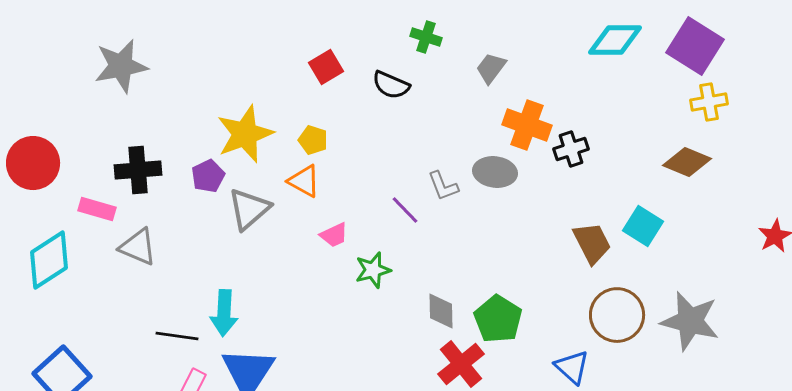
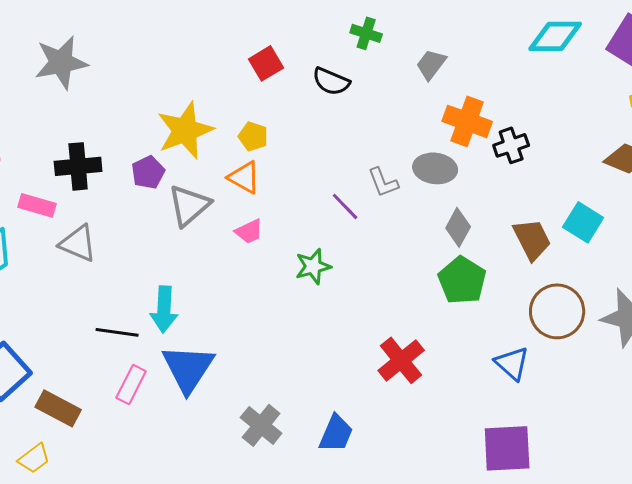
pink trapezoid: (334, 235) -> (249, 231), moved
gray diamond: (441, 311) -> (458, 227), moved, turned 30
green pentagon: (498, 319) -> (462, 280), moved

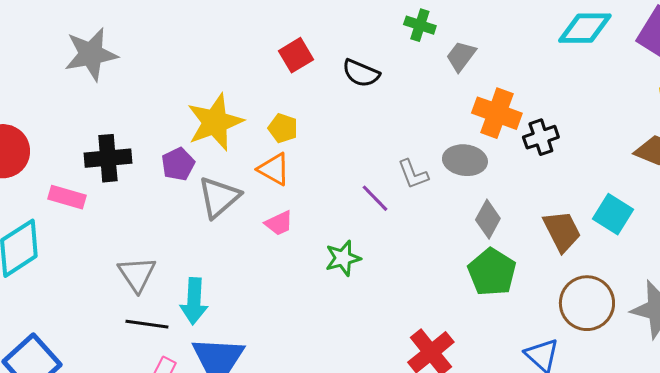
green cross: (366, 33) -> (420, 25), moved
gray triangle: (78, 243) -> (137, 274), moved, turned 33

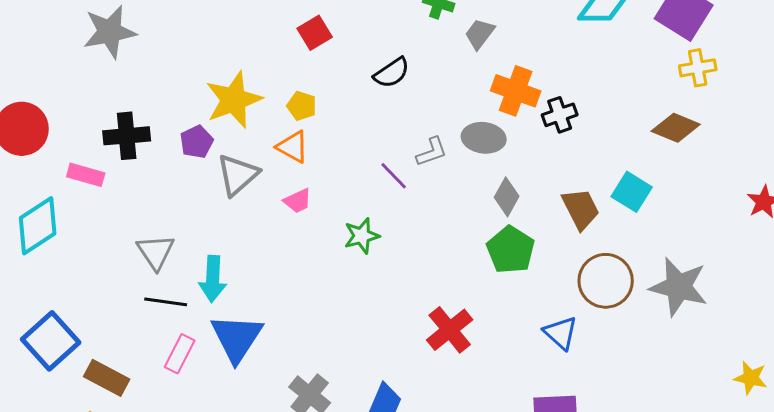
black semicircle: (361, 73) -> (392, 73), moved, turned -57
gray L-shape: (413, 174) -> (432, 152), turned -88

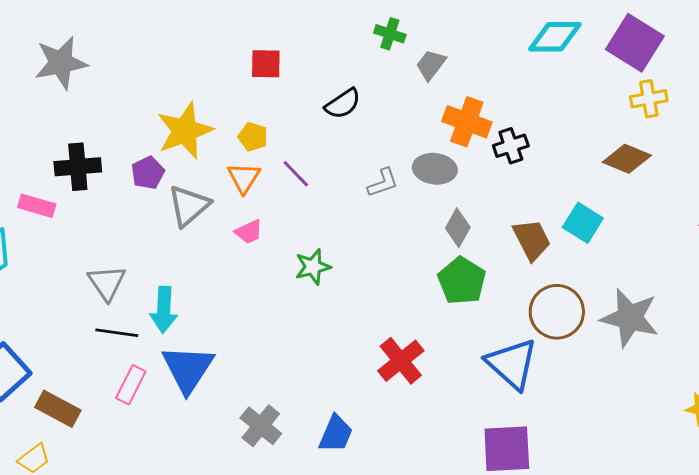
red square: (315, 33) -> (266, 64), turned 32
orange triangle: (293, 147) -> (244, 178), turned 33
purple line: (394, 176) -> (296, 174), moved
blue triangle: (561, 333) -> (512, 364), size x1.5

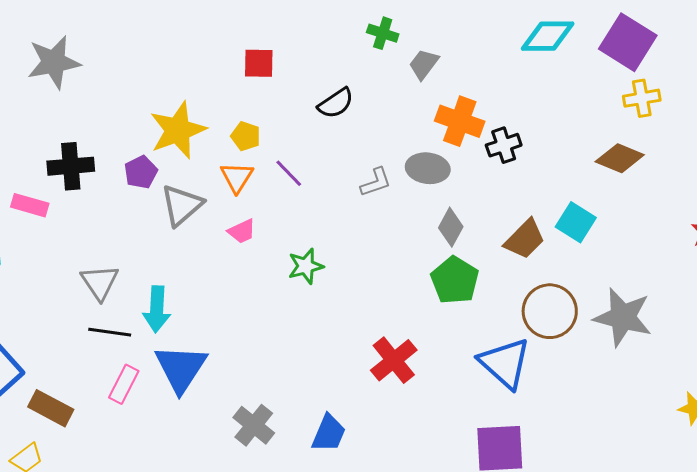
brown trapezoid: (532, 240) -> (525, 239), turned 72

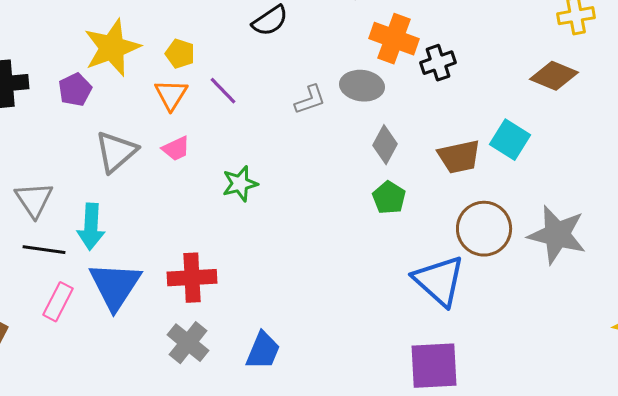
gray triangle: (182, 205) -> (116, 152), moved
brown trapezoid: (525, 239) -> (459, 157), turned 33
green pentagon: (455, 280) -> (389, 198), size x0.7
red cross: (394, 360) -> (192, 278), moved, turned 36

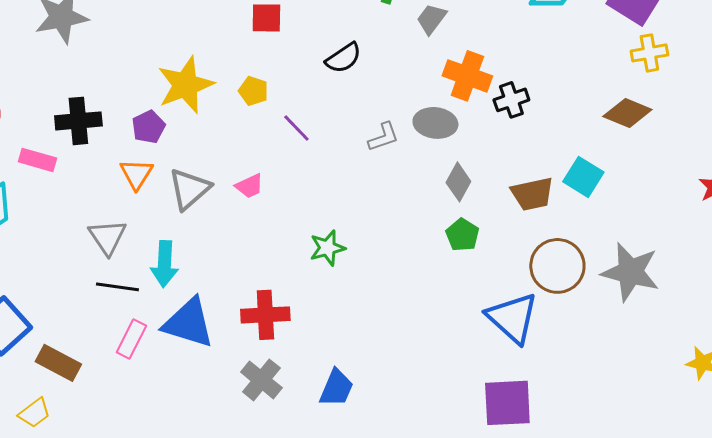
orange triangle: (171, 95) -> (136, 174), moved
green star: (240, 184) -> (327, 248), moved
blue triangle: (115, 286) -> (188, 323), turned -46

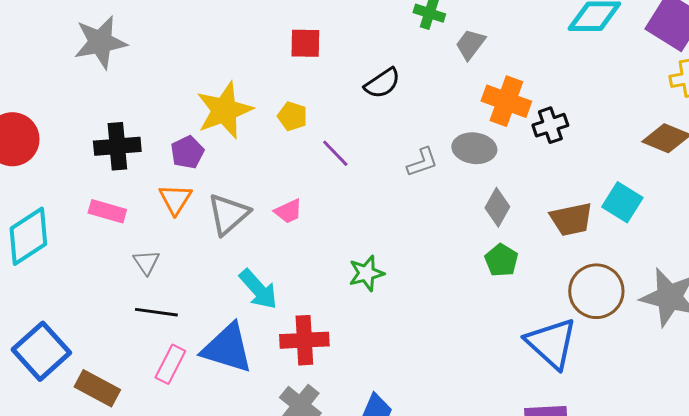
pink rectangle: (37, 160) -> (107, 211), moved
gray triangle: (107, 237) -> (146, 262), size x0.7
cyan arrow: (164, 264) -> (258, 289), moved, turned -45

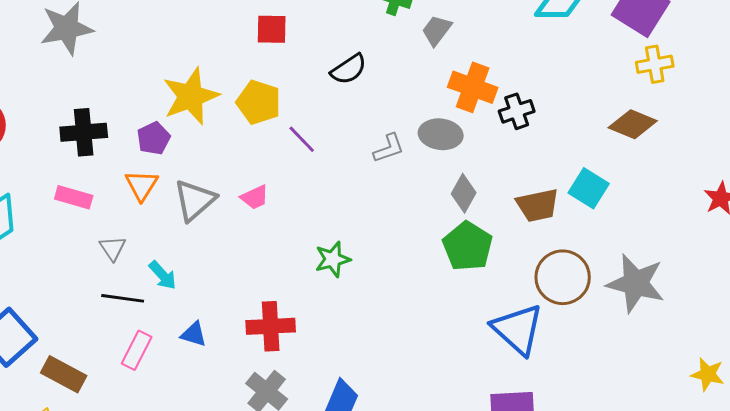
yellow pentagon: (292, 116) -> (259, 102), size x1.5
green pentagon: (501, 260) -> (468, 246), size x1.5
cyan arrow: (258, 289) -> (163, 275), moved, size x0.7
blue triangle: (227, 348) -> (194, 334), size x0.5

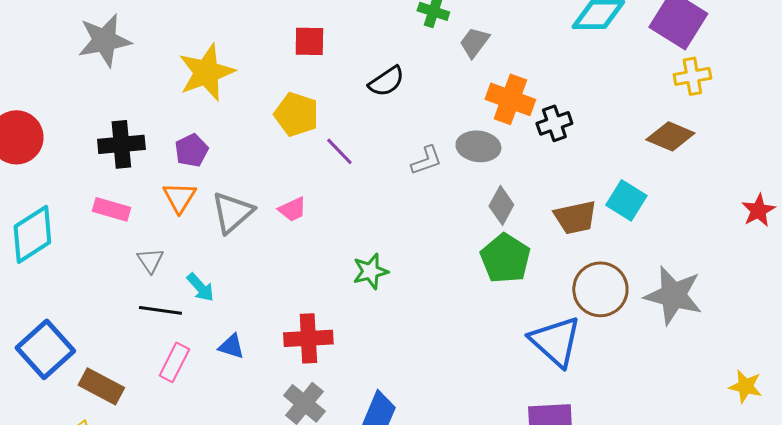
yellow star: (191, 96) -> (206, 72), moved

